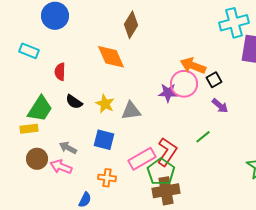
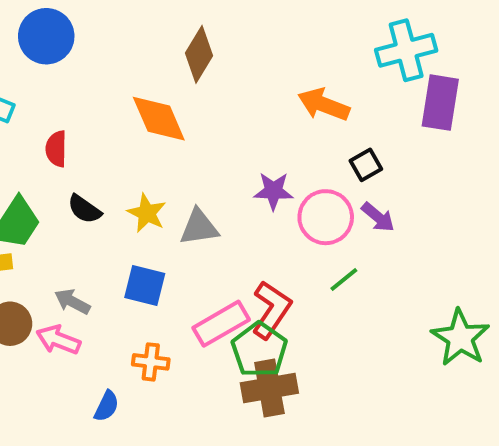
orange arrow: (193, 66) -> (324, 105), moved
pink circle: (184, 84) -> (326, 217), moved

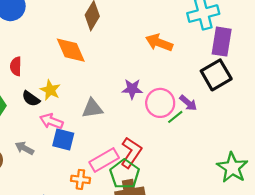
black square: (366, 165) -> (216, 75), moved, size x1.8
yellow star: (147, 213) -> (50, 90), moved
green line: (344, 279) -> (175, 117), moved
pink arrow: (58, 340) -> (51, 121), moved
orange cross: (151, 362) -> (80, 179), moved

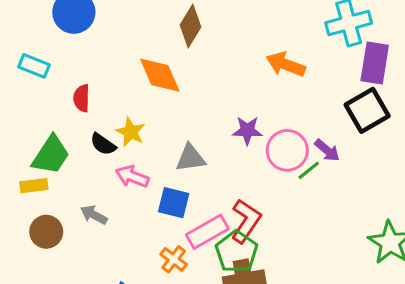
blue square: (63, 140) -> (174, 203), moved
orange cross: (80, 179) -> (174, 259), turned 30

